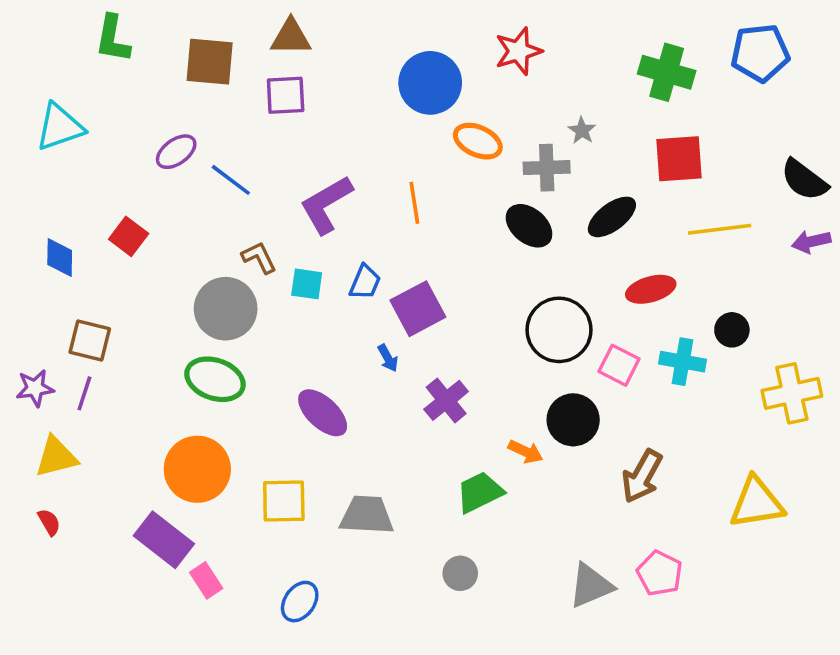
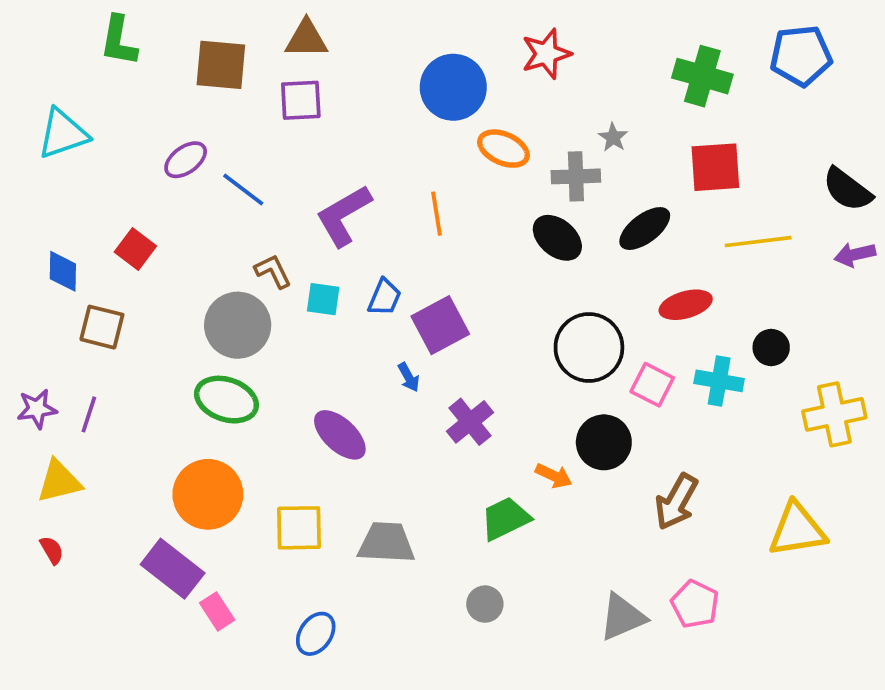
brown square: (90, 340) -> (102, 327), moved

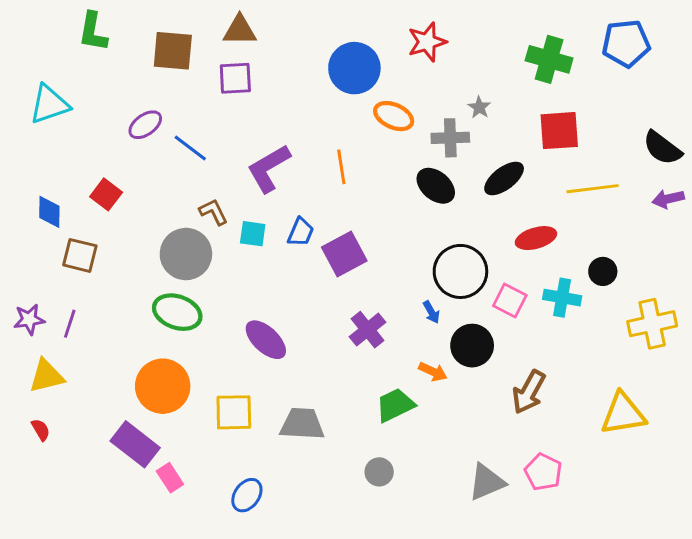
blue arrow: (409, 377) -> (431, 312), moved

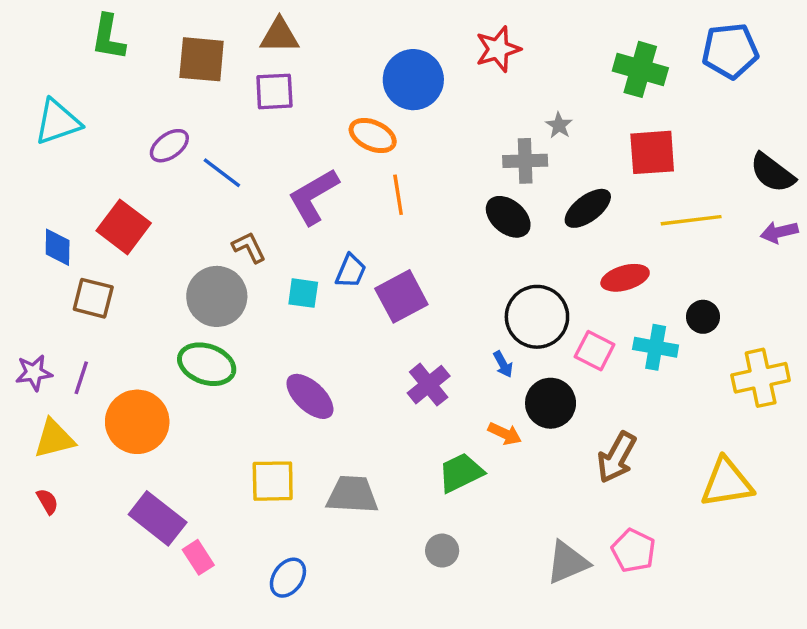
orange ellipse: (394, 116) -> (373, 136), moved
red square: (106, 194) -> (124, 227), size x1.4
cyan square: (253, 234) -> (303, 293), moved
orange circle: (163, 386) -> (137, 422), moved

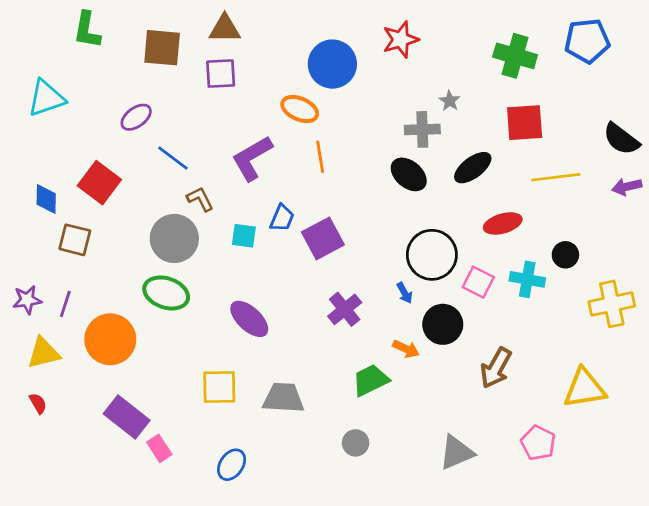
blue line: (222, 173) -> (173, 158), moved
pink pentagon: (634, 551) -> (538, 443), moved

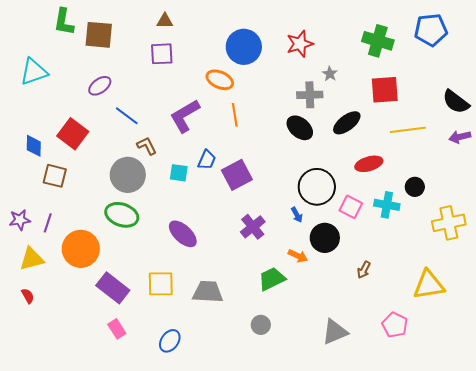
brown triangle: (225, 29) -> (165, 21), size x0.7
red star: (401, 40) -> (300, 44), moved
brown square: (162, 48) -> (99, 35), moved
brown arrow: (496, 368) -> (364, 270), size x0.6
purple rectangle: (127, 417) -> (113, 288), moved

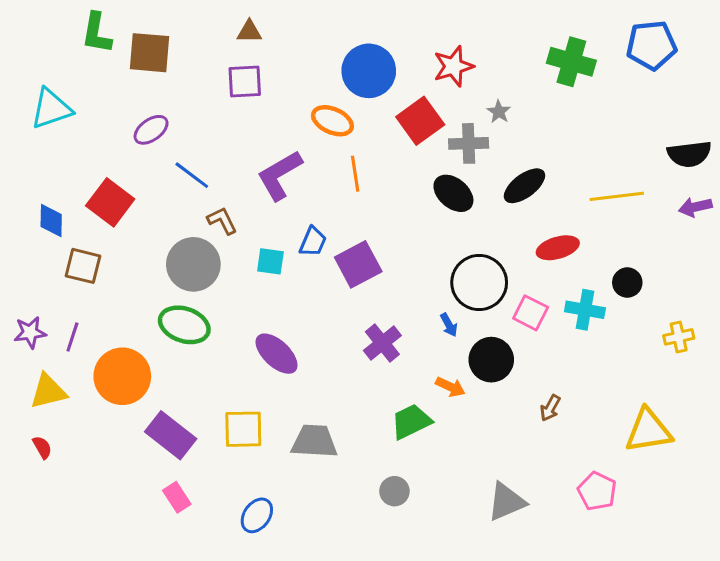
red square: (385, 90) -> (420, 121), moved, turned -32
black semicircle: (456, 102) -> (689, 154), turned -44
yellow cross: (449, 223) -> (679, 337), size x0.6

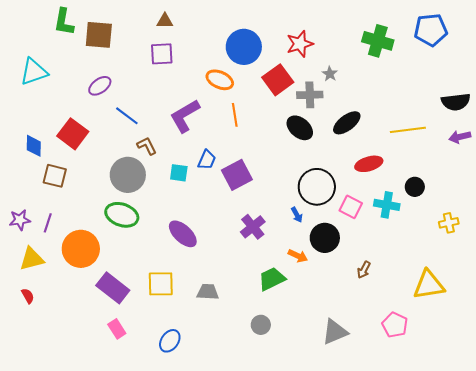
gray trapezoid: (314, 441) -> (208, 292), size x0.7

